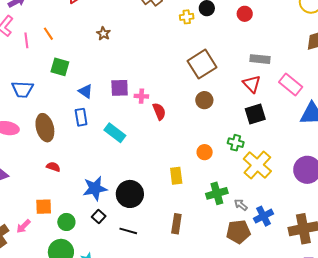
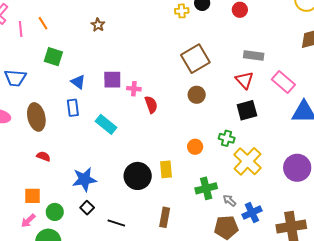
black circle: (130, 194) -> (138, 176), moved
pink arrow: (23, 226) -> (28, 221), moved

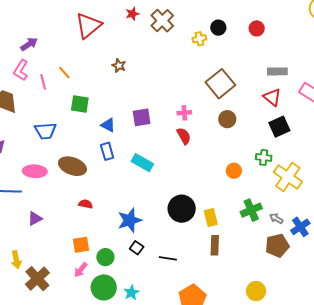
pink cross: (134, 89) -> (184, 113), moved
brown ellipse: (36, 117) -> (72, 166), turned -48
yellow rectangle: (166, 169) -> (211, 218), moved

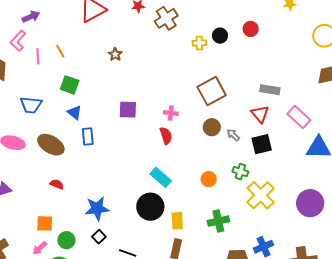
red circle: (257, 28) -> (251, 29), moved
blue triangle: (108, 125) -> (75, 112), moved
cyan rectangle: (142, 163) -> (161, 177), moved
gray arrow: (276, 218) -> (233, 135), moved

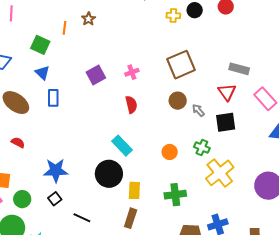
orange line: (60, 51) -> (65, 28), moved, turned 32
purple square: (128, 110) -> (96, 75), turned -36
pink cross: (171, 113) -> (132, 72), moved, turned -32

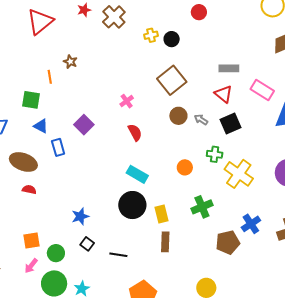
black circle: (195, 10) -> (172, 39), moved
purple square: (96, 75) -> (84, 125), moved
red semicircle: (18, 142) -> (29, 190), moved
blue star: (56, 170) -> (80, 216), size x0.7

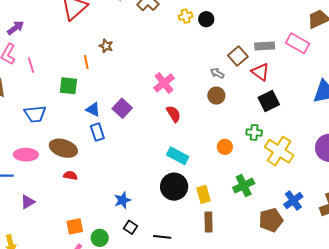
brown square: (172, 80) -> (238, 56), moved, size x0.7
pink rectangle: (262, 90) -> (298, 43), moved
pink cross: (127, 101) -> (164, 83), size x1.5
gray arrow: (201, 120) -> (217, 73), moved
blue triangle: (41, 126) -> (93, 109), moved

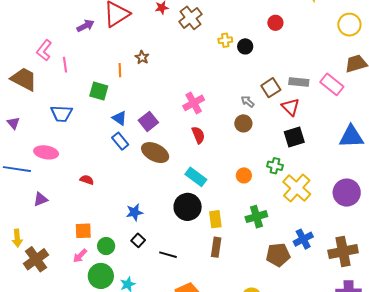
purple arrow: (15, 28) -> (85, 26), moved
blue rectangle: (97, 132) -> (120, 141), turned -30
brown ellipse: (63, 148) -> (155, 153), moved

